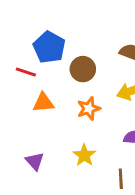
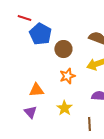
red line: (26, 72) -> (24, 18), moved
orange triangle: (43, 103) -> (36, 90), moved

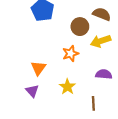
brown circle: (63, 49) -> (80, 27), moved
orange triangle: (36, 90) -> (38, 68), turned -49

